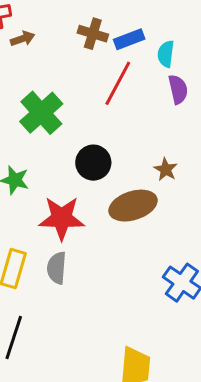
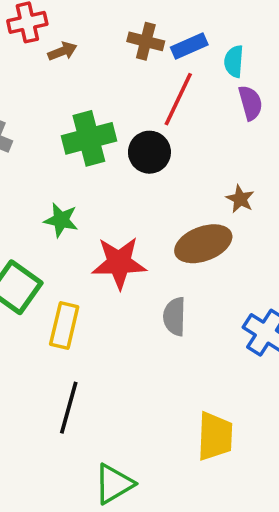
green cross: (41, 113) -> (89, 138), turned 30
black circle: (93, 163) -> (149, 152), moved
gray semicircle: (57, 268) -> (175, 317), moved

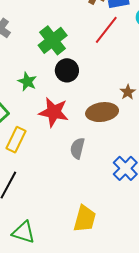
green cross: (89, 138) -> (53, 40), turned -36
black circle: (149, 152) -> (67, 70), moved
green triangle: (114, 484) -> (24, 232), turned 35

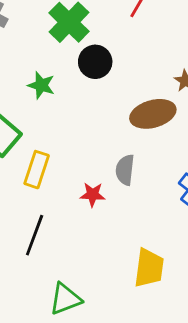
red star: (54, 112) -> (93, 194), moved, size x0.6
green triangle: (24, 232) -> (65, 299), turned -30

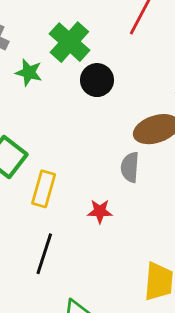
green star: (41, 85) -> (29, 72), moved
gray semicircle: (125, 170) -> (130, 167), moved

